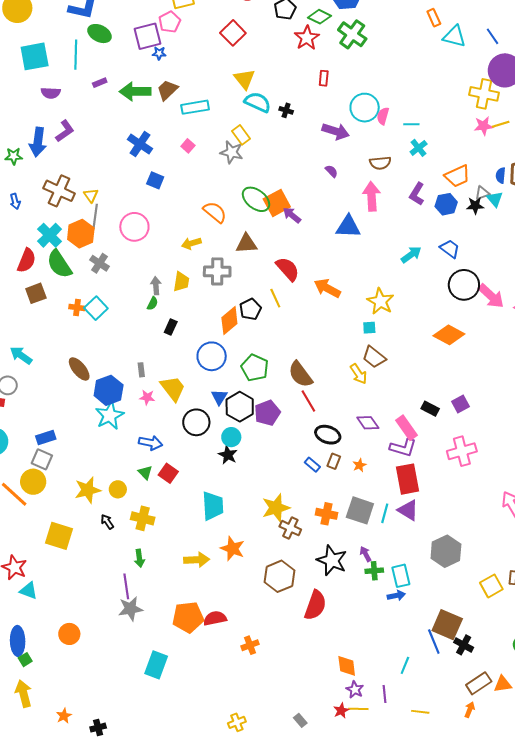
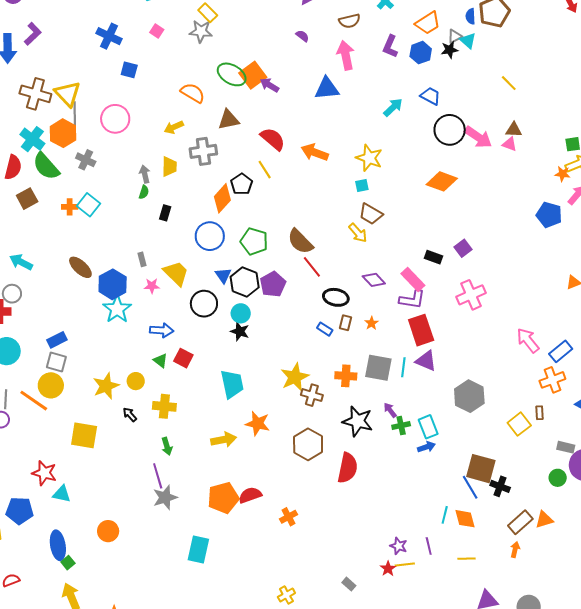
yellow triangle: (91, 195) -> (68, 94), size x1.8
orange diamond: (347, 666) -> (465, 519), moved

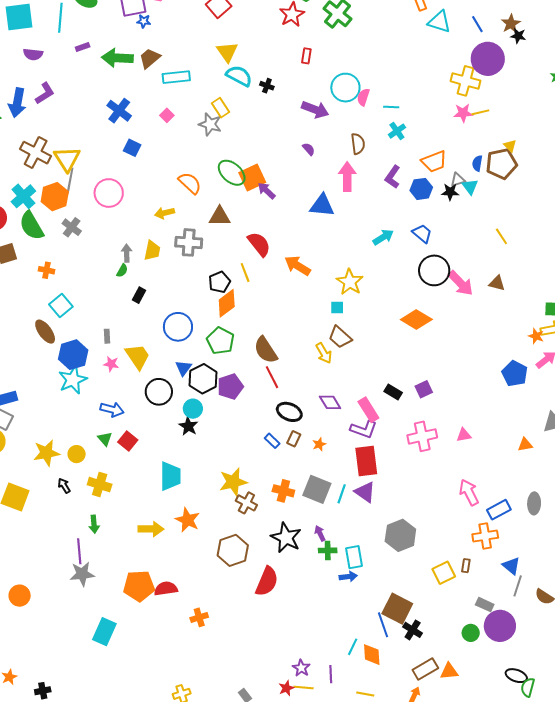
brown semicircle: (350, 21) -> (358, 144), turned -95
pink triangle: (510, 144) -> (464, 435), moved, turned -42
orange diamond: (222, 198) -> (227, 303), moved
cyan square: (89, 205) -> (61, 305), moved

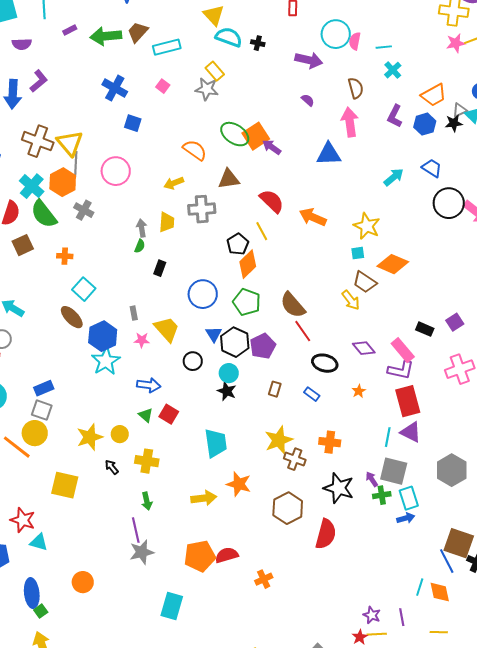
orange diamond: (416, 319) -> (393, 264), moved
black circle: (159, 392) -> (193, 361), size x0.7
brown rectangle: (294, 439) -> (275, 389), moved
gray square: (317, 489) -> (394, 471), moved

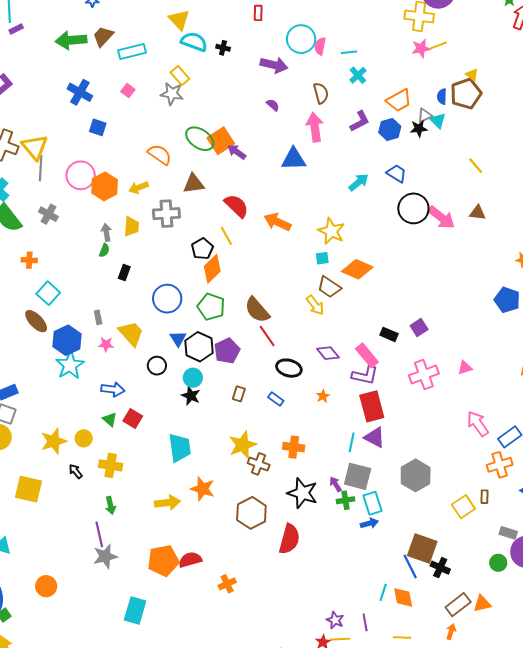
purple rectangle: (70, 30) -> (16, 29), moved
purple L-shape: (395, 116) -> (360, 121), turned -145
orange hexagon: (63, 182) -> (105, 186), moved

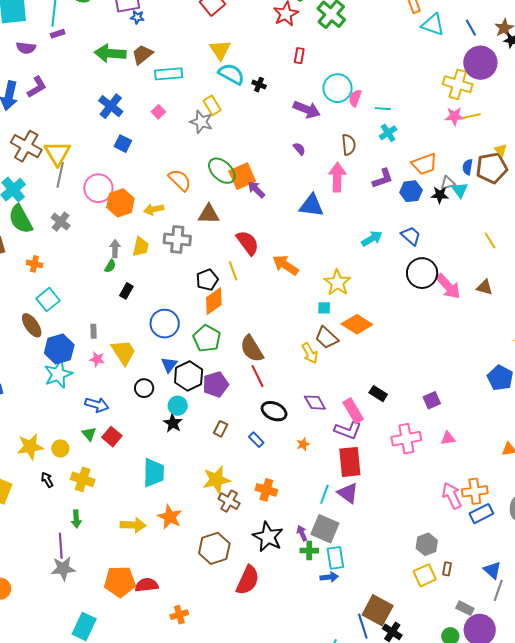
purple square: (419, 327) -> (432, 400), moved
orange cross: (500, 465) -> (475, 491), moved
gray hexagon: (416, 475) -> (427, 544), moved, size x0.7

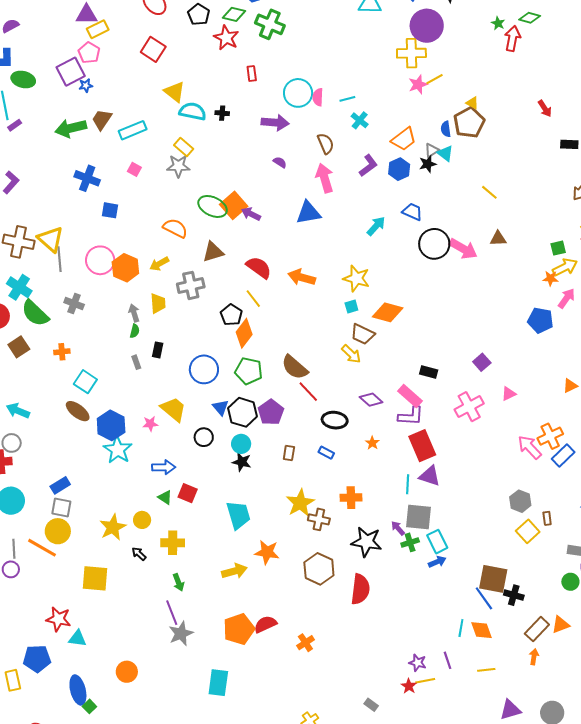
gray rectangle: (93, 331) -> (136, 362), moved

